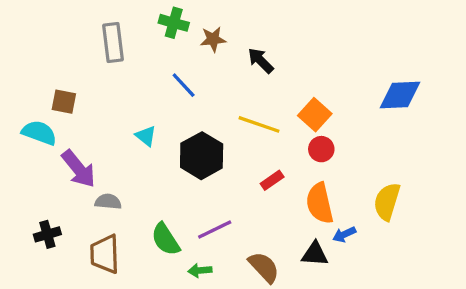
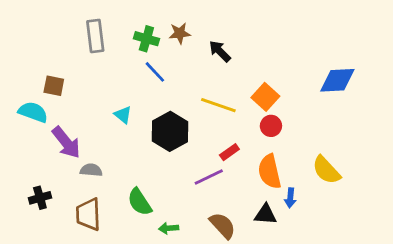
green cross: (174, 23) -> (146, 39), moved
yellow semicircle: (387, 202) -> (326, 170), turned -60
purple line: (215, 229) -> (209, 177), moved
blue arrow: (344, 234) -> (290, 198), turned -60

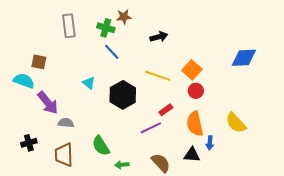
brown star: (180, 33) -> (124, 17), moved
black arrow: (220, 51) -> (159, 37), turned 120

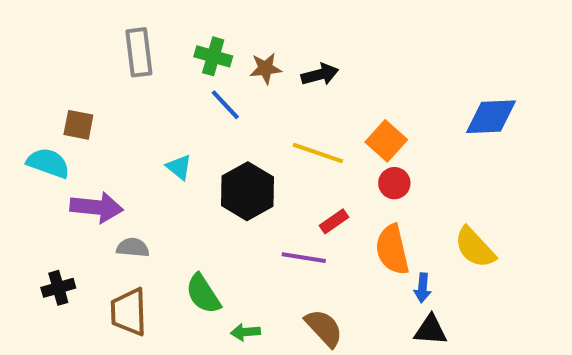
brown star: (124, 17) -> (266, 68), moved
purple arrow: (48, 103) -> (97, 207), turned -45
purple line: (151, 128) -> (304, 258), turned 35
black triangle: (192, 155) -> (431, 330), moved

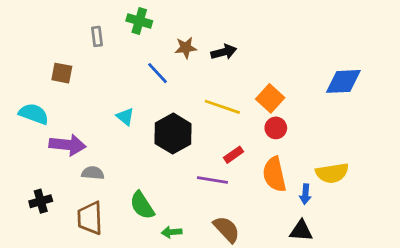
gray rectangle: (139, 52) -> (97, 36), size x0.6
green cross: (213, 56) -> (139, 21), moved
brown square: (78, 125) -> (62, 73), moved
yellow semicircle: (475, 248) -> (332, 173), turned -56
blue arrow: (423, 288) -> (305, 194), moved

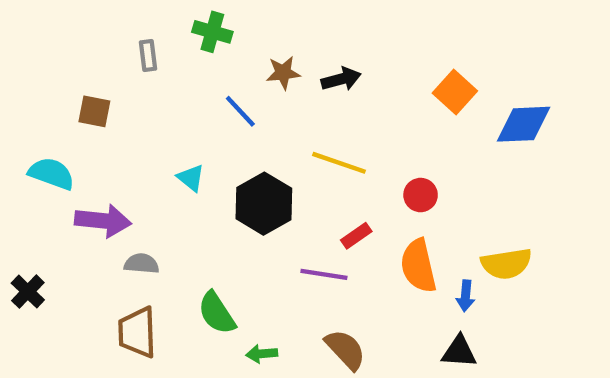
orange square: (270, 98) -> (455, 92), moved
black cross: (41, 201) -> (28, 292), moved, turned -30

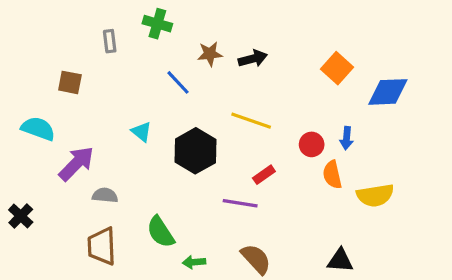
purple arrow: (103, 221) -> (76, 164), turned -51
orange semicircle: (418, 266) -> (332, 175), moved, size x0.7
blue arrow: (466, 296) -> (347, 138), moved

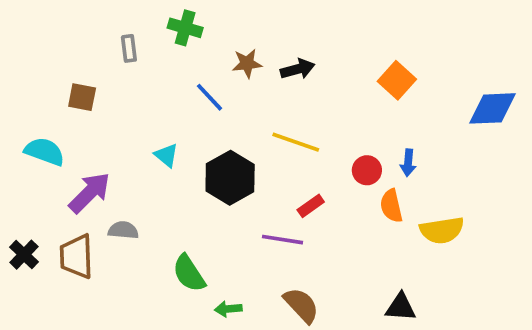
blue diamond: (388, 92) -> (492, 108), moved
brown trapezoid: (102, 246) -> (76, 256), moved

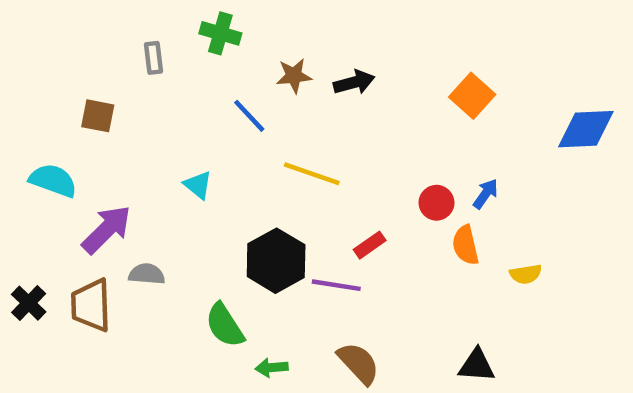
yellow line: (296, 142) -> (312, 174), moved
blue arrow: (408, 163) -> (486, 194), turned -150
black hexagon: (230, 178) -> (276, 261), moved
yellow semicircle: (442, 230) -> (526, 274), size x0.6

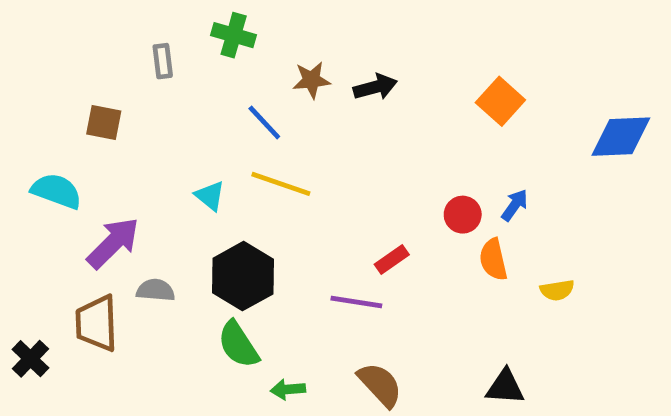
yellow line: (312, 174) -> (281, 184), moved
black hexagon: (276, 261) -> (243, 276), moved
black cross: (29, 303) -> (30, 359), moved

